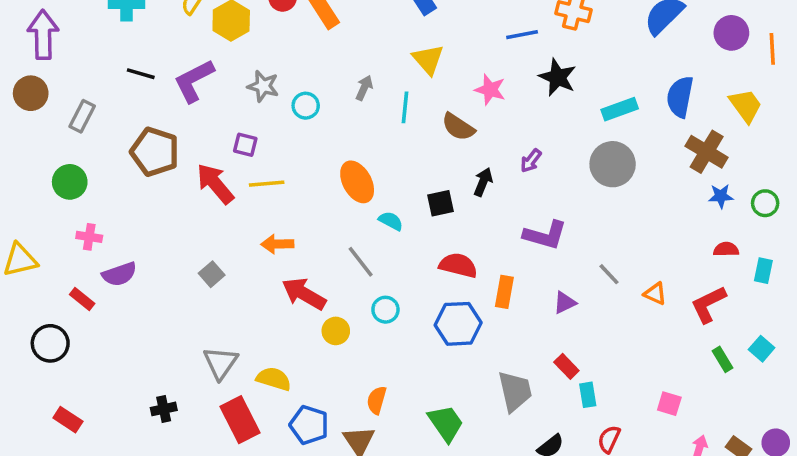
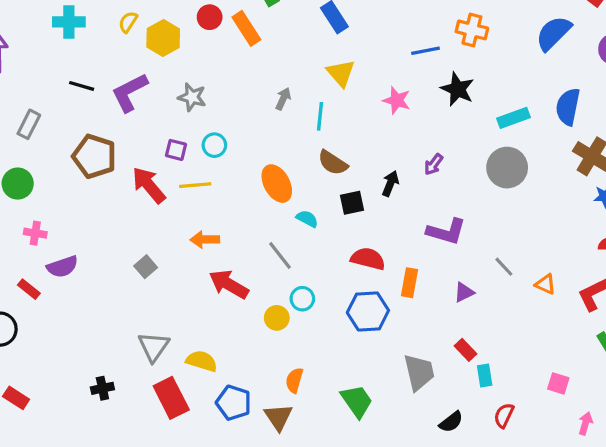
cyan circle: (306, 106) -> (214, 145), moved
brown semicircle: (458, 127) -> (333, 163), moved
yellow circle: (336, 331) -> (277, 318), moved

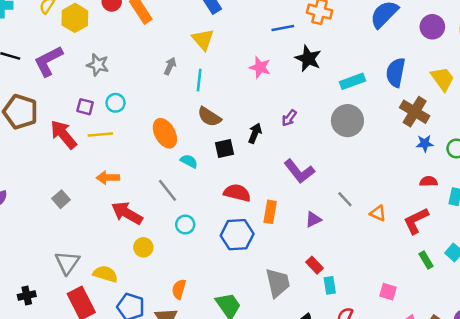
yellow triangle: (341, 73) -> (203, 39), moved
purple L-shape: (446, 232) -> (299, 171), turned 36
yellow circle: (277, 318) -> (143, 247), moved

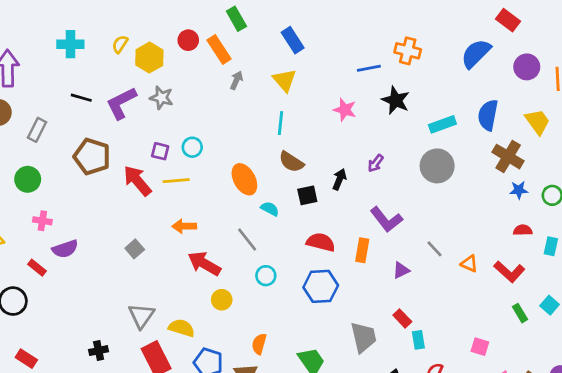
gray star: (98, 65) -> (161, 98), moved
gray arrow: (170, 66) -> (236, 80), moved
orange rectangle: (270, 212) -> (362, 250), moved
red L-shape: (416, 221) -> (509, 272), turned -112

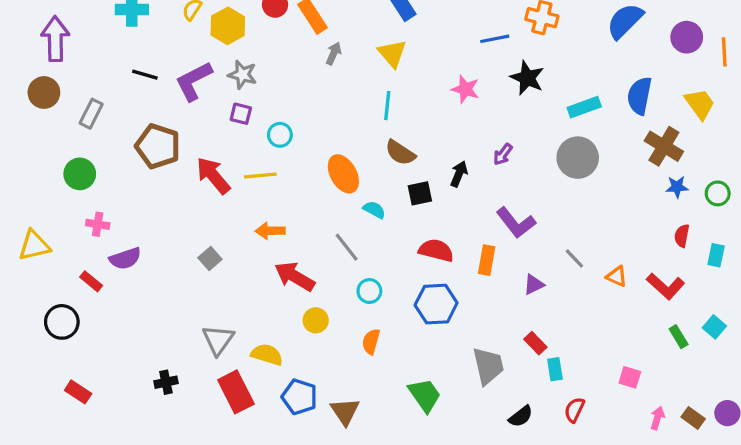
purple square: (160, 151) -> (241, 114), moved
red semicircle: (523, 230) -> (682, 236), turned -78
orange semicircle: (259, 344) -> (371, 341), moved

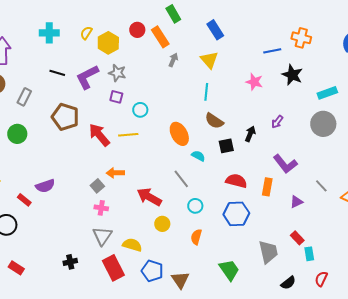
pink cross: (98, 224) -> (101, 208), moved
orange arrow: (270, 231) -> (115, 173), moved

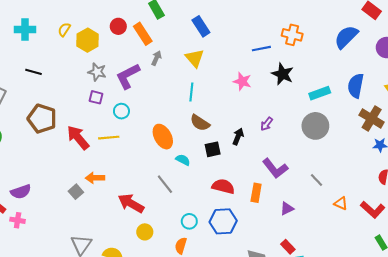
purple L-shape: (87, 77) -> (128, 76), moved
gray line: (321, 186) -> (316, 180), moved
cyan circle: (195, 206) -> (189, 221), moved
pink cross: (101, 208) -> (18, 220), moved

